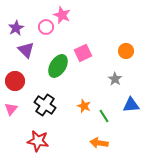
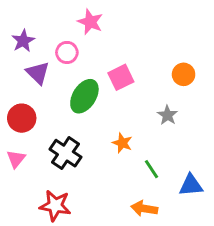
pink circle: (46, 27) -> (67, 52), moved
blue triangle: (131, 105) -> (191, 185), moved
orange star: (84, 106) -> (122, 143), moved

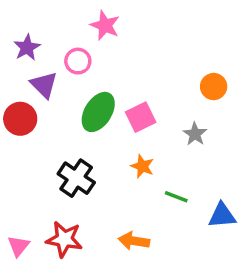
pink square: (121, 77) -> (141, 117), moved
red circle: (22, 118) -> (20, 119), moved
pink triangle: (16, 159) -> (18, 246), moved
green line: (151, 169) -> (176, 197), turned -36
orange arrow: (144, 208) -> (134, 241), moved

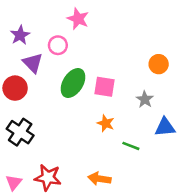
pink square: (141, 117) -> (104, 87), turned 35
black cross: (76, 178) -> (20, 132), moved
blue triangle: (222, 215) -> (165, 127), moved

